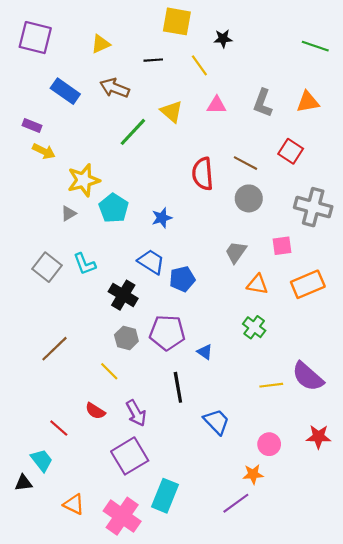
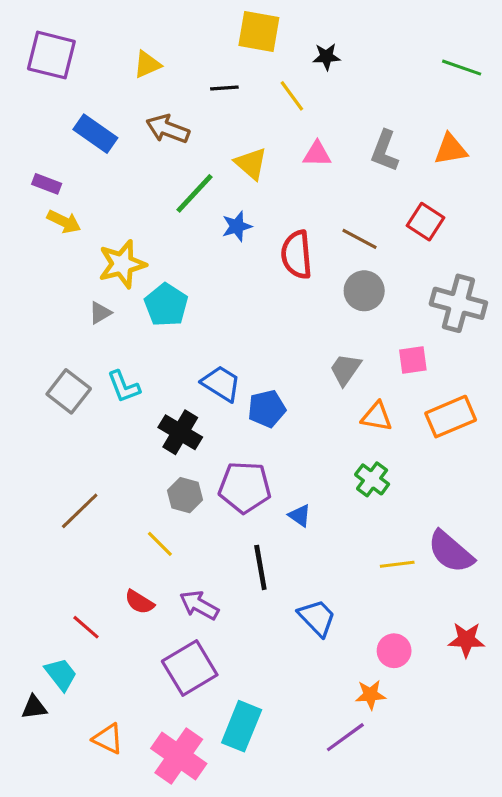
blue star: (162, 218) -> (237, 226), moved
purple arrow: (136, 413) -> (199, 605), turned 148

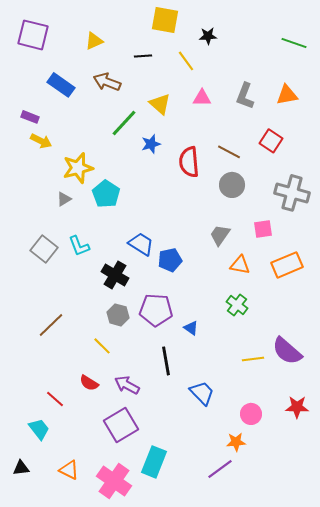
black triangle: (34, 707) -> (21, 468), moved

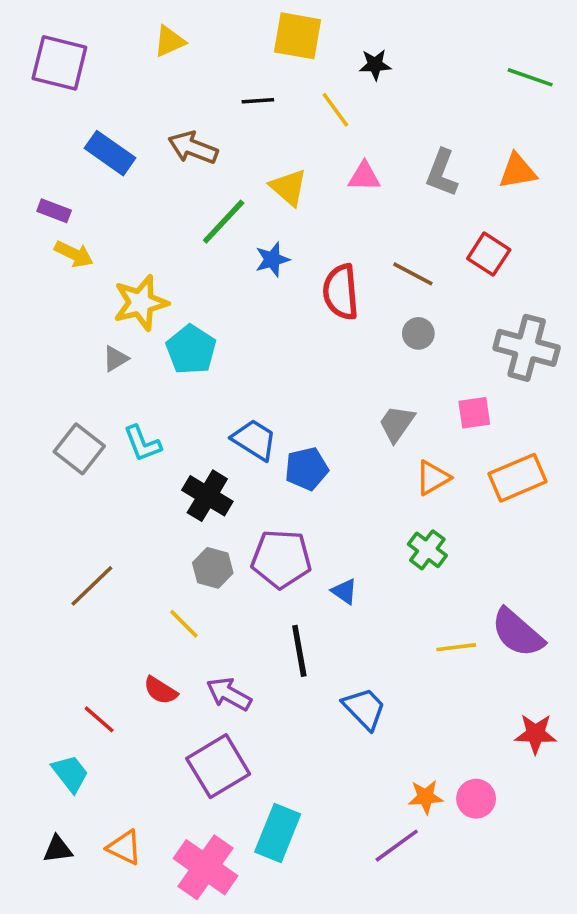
yellow triangle: (94, 41) -> (169, 41), moved
gray circle: (232, 185) -> (418, 333), size x0.7
orange triangle: (240, 265) -> (433, 478), turned -40
pink circle: (251, 414) -> (476, 799), moved
black triangle: (21, 468) -> (58, 849), moved

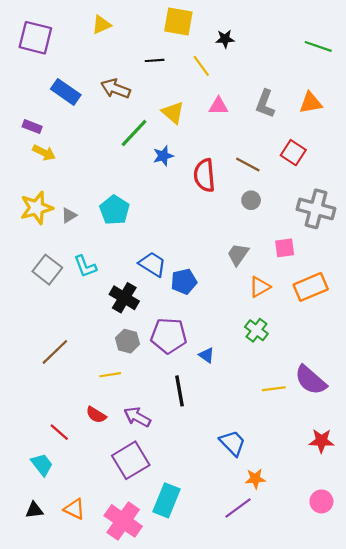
yellow star: (141, 303) -> (36, 208), moved
yellow line: (184, 624) -> (110, 375), turned -54
blue trapezoid: (364, 709) -> (233, 443), moved
pink circle: (476, 799) -> (321, 501), moved

